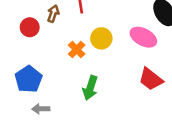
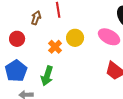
red circle: (30, 27) -> (17, 39), moved
green arrow: (90, 88) -> (47, 76), moved

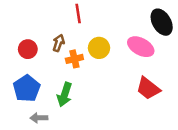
brown arrow: (36, 18) -> (58, 43), moved
orange cross: (55, 47) -> (74, 59), turned 32

